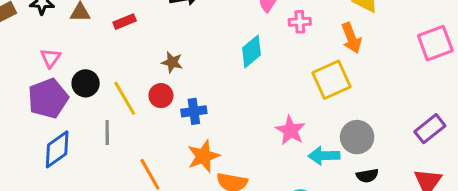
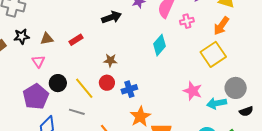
orange arrow: (351, 38) -> (221, 26), turned 66
pink triangle: (51, 58) -> (38, 61), moved
gray line: (107, 132) -> (77, 112), turned -63

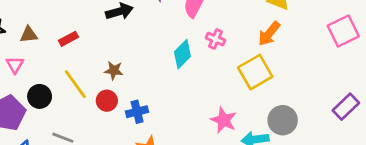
pink cross: (187, 21) -> (215, 39), moved, turned 32
yellow line: (84, 88) -> (75, 84), moved

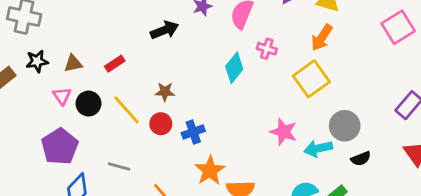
black circle: (40, 96) -> (89, 104), moved

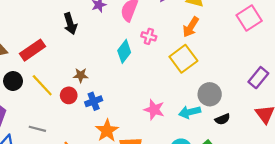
black arrow: (165, 30) -> (70, 24), turned 95
red rectangle: (115, 64) -> (33, 50), size x1.6
brown star: (165, 92) -> (81, 75), moved
pink star: (284, 132) -> (154, 110), moved

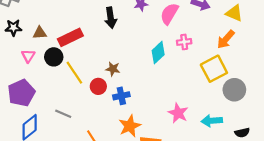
pink cross: (149, 36) -> (184, 42), turned -32
black circle: (13, 81) -> (54, 57), moved
gray circle: (210, 94) -> (234, 90), moved

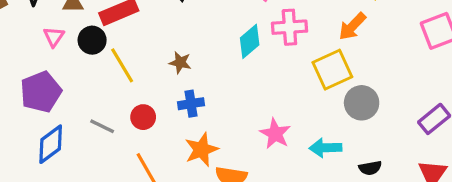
pink cross: (184, 42) -> (289, 27), size x1.5
red circle: (98, 86) -> (143, 117), moved

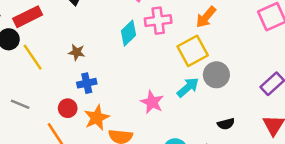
red circle: (143, 117) -> (68, 108), moved
cyan arrow: (325, 148) -> (188, 87), moved, turned 145

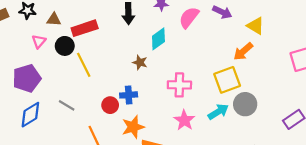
pink cross: (158, 21) -> (179, 85), moved
cyan diamond: (129, 33) -> (158, 39), moved
brown star: (77, 52) -> (140, 62), moved
red circle: (68, 108) -> (110, 105), moved

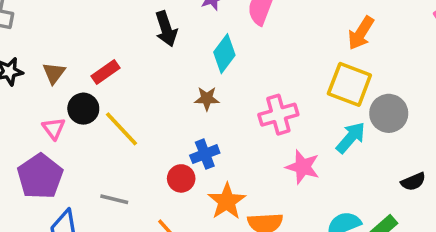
brown triangle: (54, 19) -> (54, 73), turned -40
red rectangle: (85, 28) -> (105, 72), size x0.7
pink triangle: (39, 41) -> (54, 128), moved
yellow square: (227, 80) -> (349, 84), turned -32

